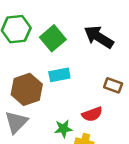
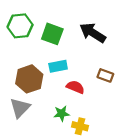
green square: (53, 38) -> (52, 34), turned -30
red semicircle: (92, 114) -> (75, 87), moved, turned -138

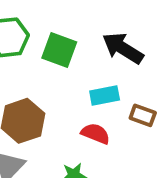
cyan rectangle: (58, 66) -> (105, 95), moved

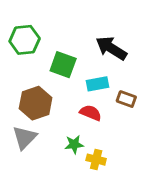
green square: (59, 50) -> (63, 65), moved

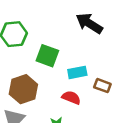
black arrow: (111, 48) -> (89, 23), moved

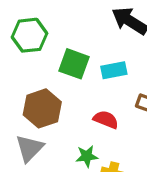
cyan rectangle: (77, 72) -> (114, 70), moved

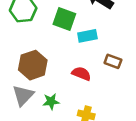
green square: (74, 64) -> (64, 19), moved
green star: (87, 156) -> (51, 101), moved

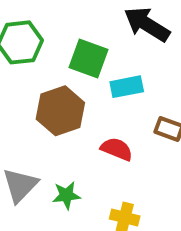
brown hexagon: (33, 65) -> (60, 111), moved

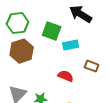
brown hexagon: (60, 111) -> (22, 51), moved

